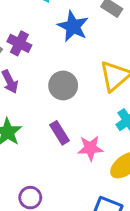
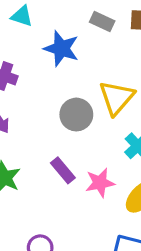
gray circle: (63, 85) -> (76, 115), moved

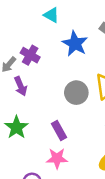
pink star: (100, 183) -> (57, 158), moved

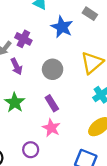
gray circle: (76, 93) -> (53, 69), moved
pink star: (57, 158) -> (51, 128), turned 30

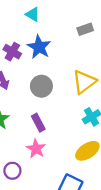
gray rectangle: (90, 14) -> (85, 29), turned -56
blue star: (62, 27) -> (39, 47), moved

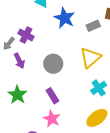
gray rectangle: (85, 29) -> (93, 26), moved
blue star: (39, 47) -> (64, 18), moved

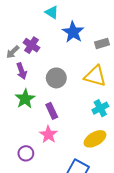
yellow triangle: (90, 58) -> (95, 76), turned 50
green star: (17, 95) -> (25, 99), moved

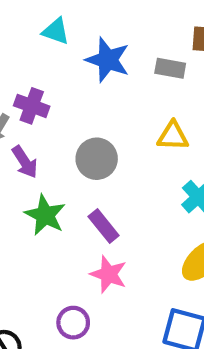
gray rectangle: (102, 43) -> (170, 68), turned 40
yellow triangle: (95, 76) -> (173, 136), size x0.7

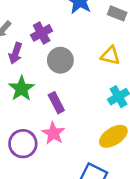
purple cross: (32, 106) -> (42, 33), moved, turned 30
purple arrow: (25, 162) -> (16, 53), turned 40
purple circle: (73, 323) -> (23, 144), moved, size x1.4

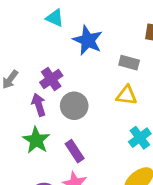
gray rectangle: (117, 13) -> (129, 63), moved
purple arrow: (16, 53) -> (39, 105), moved, turned 150

